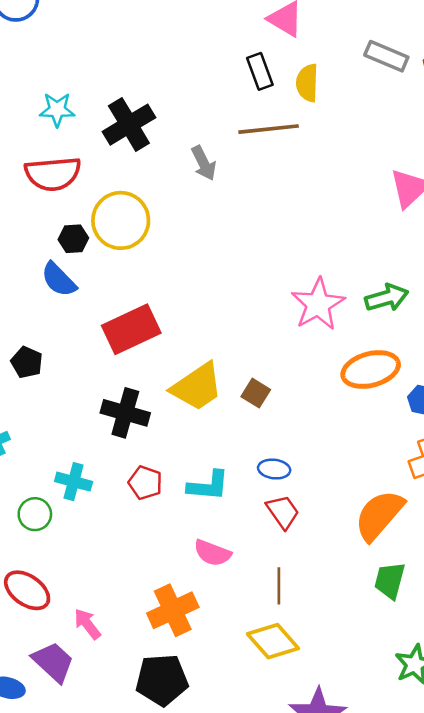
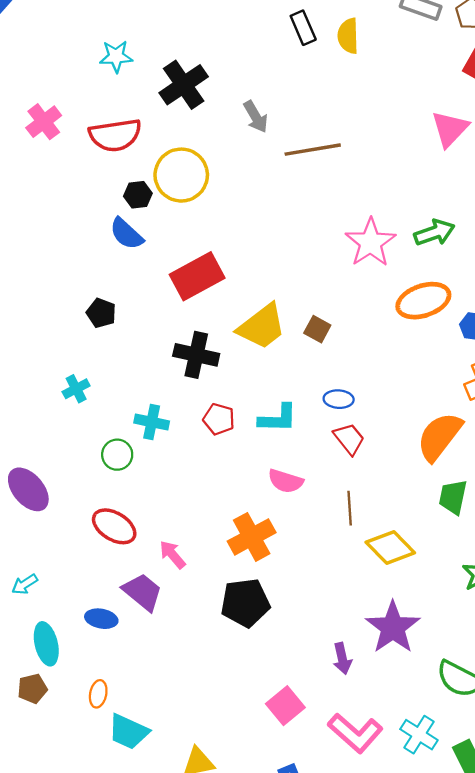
cyan star: (57, 110) -> (116, 56), moved
brown line: (269, 129) -> (313, 150), moved
yellow diamond: (273, 641) -> (390, 547), moved

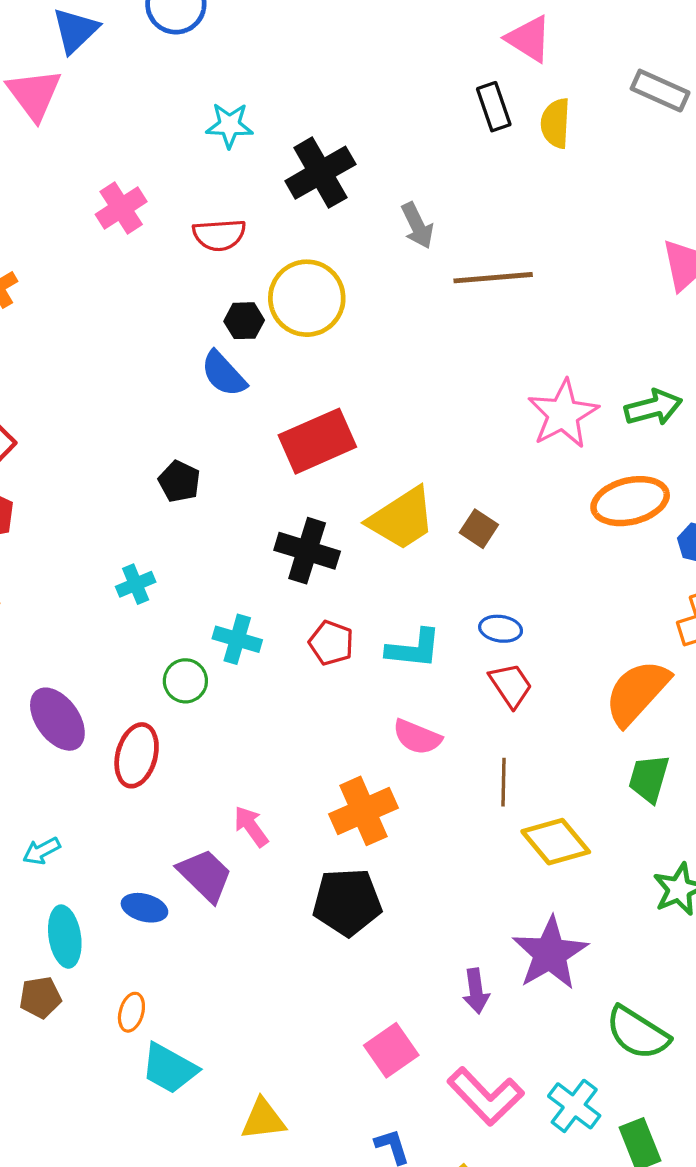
red semicircle: (115, 135) -> (219, 235), size x0.7
red ellipse: (114, 526) -> (137, 755), moved, turned 69

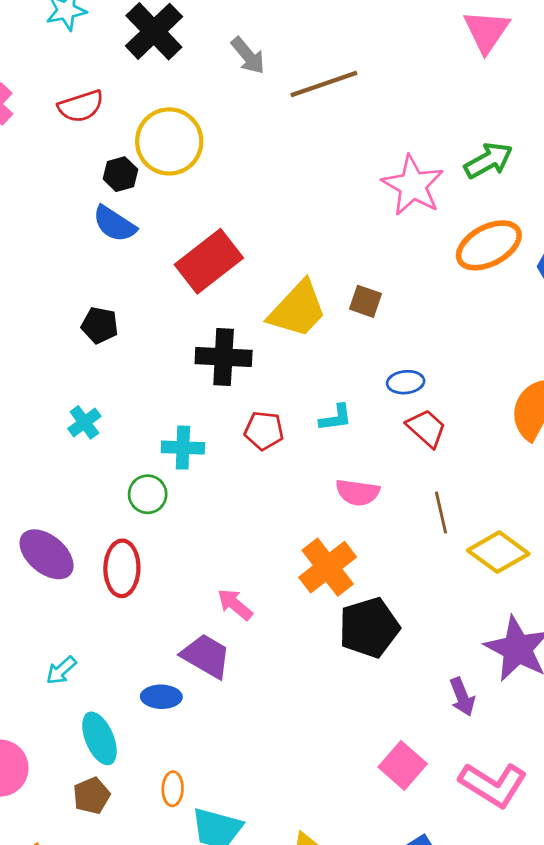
cyan L-shape: (414, 649) -> (336, 418), size x0.7
black pentagon: (347, 902) -> (369, 628), moved

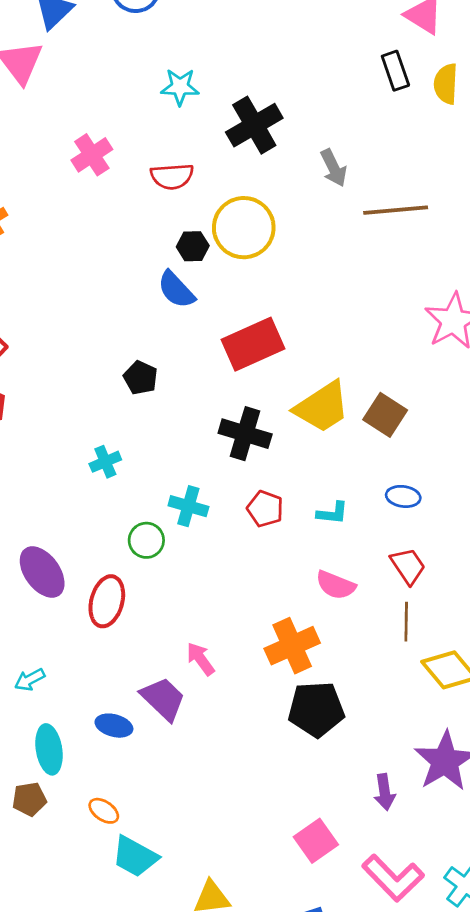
brown square: (366, 301) -> (385, 415), size x1.4
red trapezoid: (426, 428) -> (408, 566), moved
orange ellipse: (173, 789) -> (104, 811), turned -72

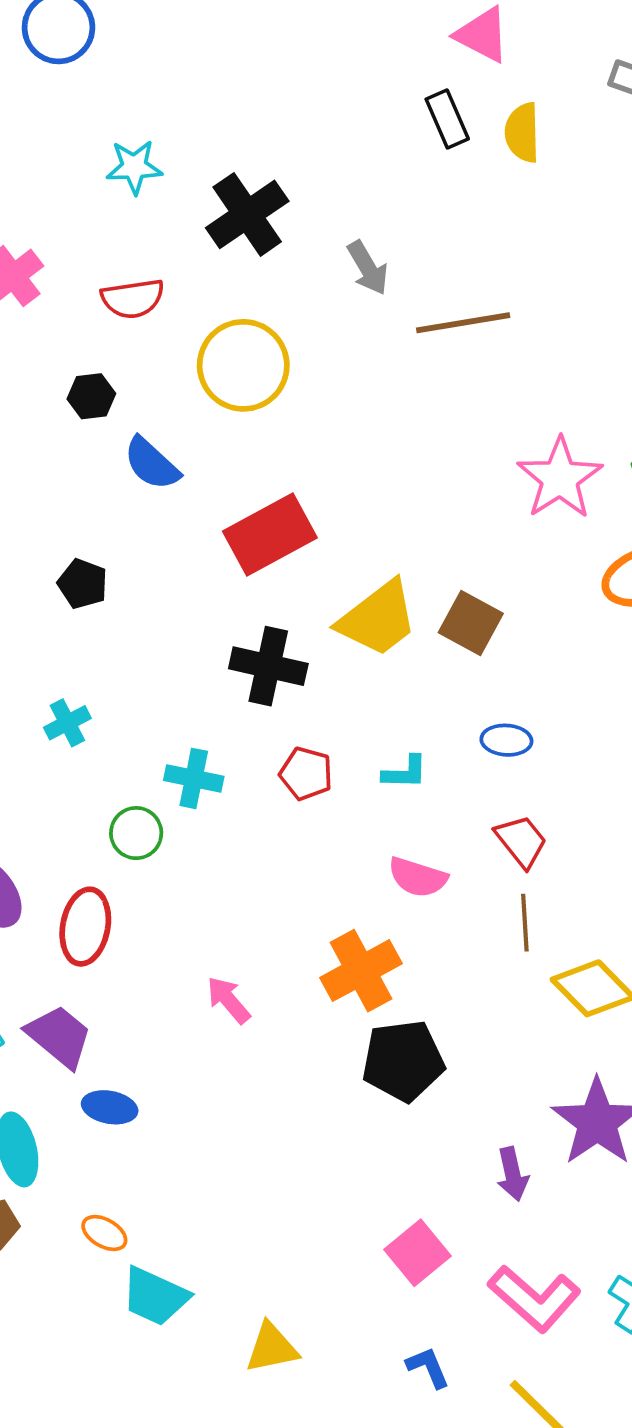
black hexagon: (193, 246) -> (91, 396), moved
black pentagon: (141, 378) -> (83, 584), moved
purple trapezoid: (163, 699) -> (59, 1036), moved

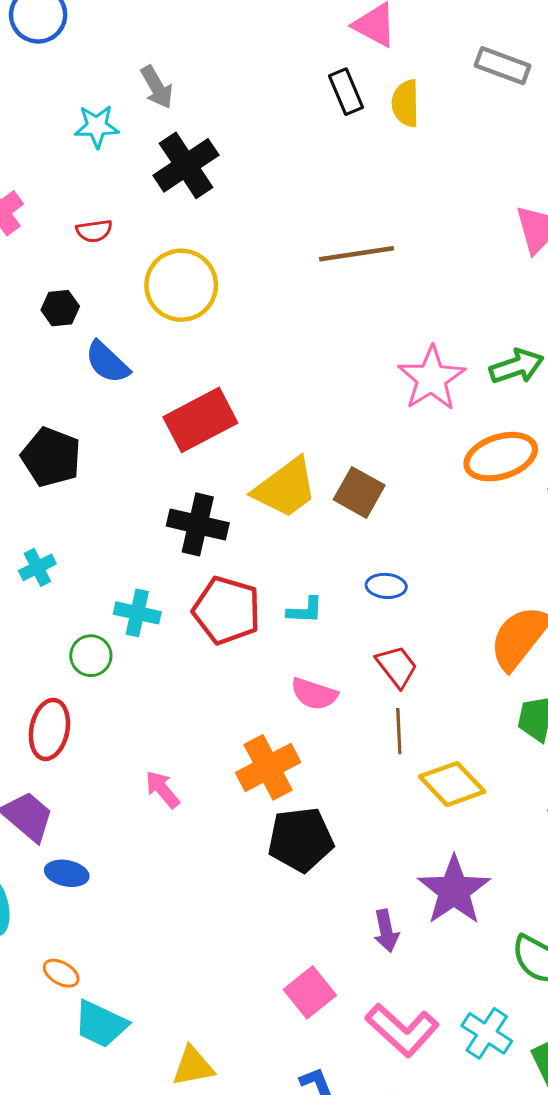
gray arrow: (368, 268) -> (157, 87), moved
red semicircle: (133, 299) -> (94, 231), size x0.7
black pentagon: (83, 584) -> (51, 457), size x1.5
red pentagon: (306, 774) -> (227, 610), size x1.6

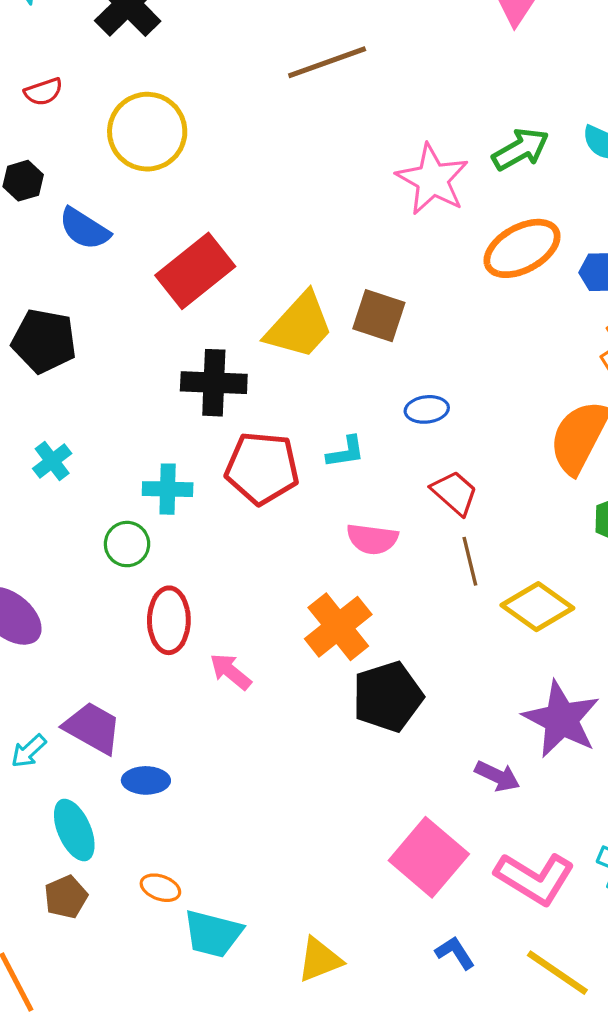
red ellipse: (49, 729) -> (169, 620), moved
purple arrow: (386, 931) -> (497, 776), turned -42
pink square: (310, 992) -> (429, 857), size x1.4

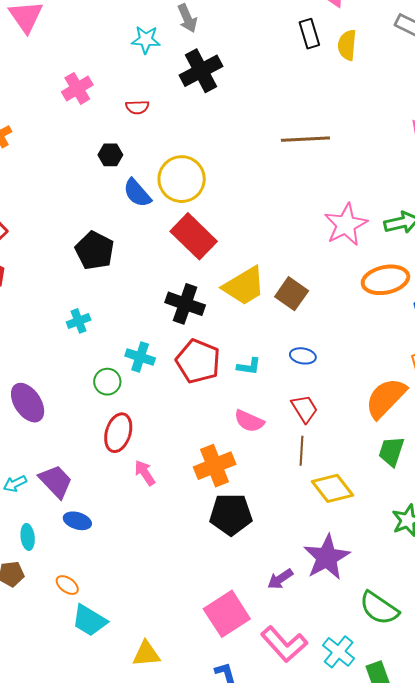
yellow circle: (147, 132) -> (182, 179), moved
red rectangle: (195, 271) -> (194, 236), turned 66
purple arrow: (497, 776) -> (280, 579), turned 104
cyan ellipse: (74, 830) -> (28, 537), size x0.7

